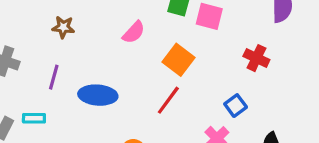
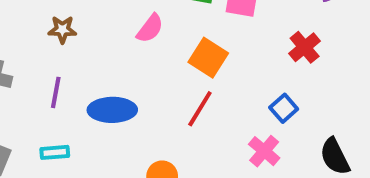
red cross: (256, 58) -> (305, 47), turned 30
cyan rectangle: (34, 118) -> (55, 152), moved

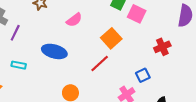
pink semicircle: (150, 28) -> (74, 20), moved
purple line: (56, 92) -> (15, 33), moved

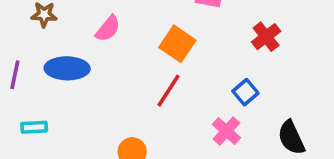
blue ellipse: (54, 51) -> (67, 68), moved

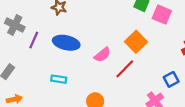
pink semicircle: (108, 29) -> (102, 55), moved
cyan rectangle: (34, 127) -> (59, 79), moved

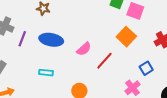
orange square: (136, 42) -> (126, 37), moved

